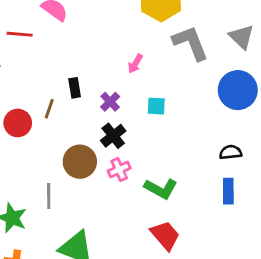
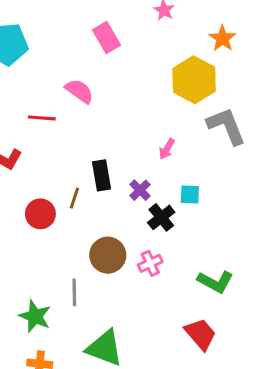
black rectangle: (75, 88) -> (101, 175), size x1.4
black cross: (113, 136) -> (161, 217), moved
green L-shape: (161, 189) -> (215, 282), moved

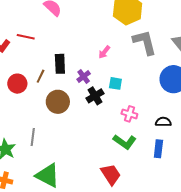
red line: (42, 118) -> (26, 37), moved
brown circle: (108, 255) -> (58, 102), moved
pink cross: (150, 263) -> (129, 114), moved, turned 35

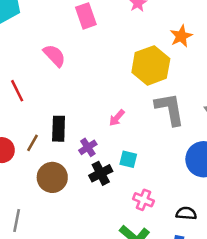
red line: (26, 37) -> (17, 91), turned 48

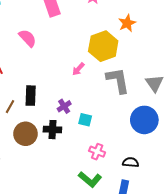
pink arrow: (117, 118) -> (78, 69), moved
purple cross: (88, 147) -> (64, 106), moved
black cross: (101, 173) -> (52, 130), moved, turned 30

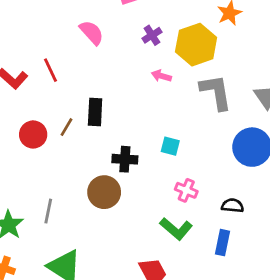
pink arrow: (78, 69) -> (161, 76), turned 64
purple cross: (64, 106) -> (152, 35), moved
brown circle: (25, 134) -> (104, 192), moved

